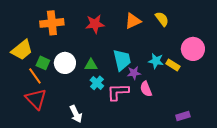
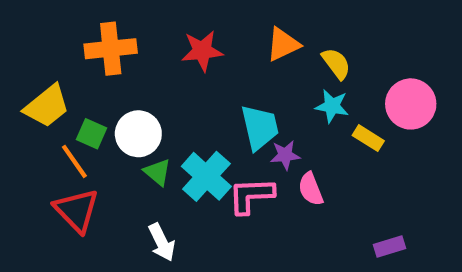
yellow semicircle: (162, 19) -> (336, 64), moved
cyan star: (156, 61) -> (332, 106), moved
green triangle: (91, 65) -> (157, 172), moved, turned 40
cyan cross: (97, 83) -> (206, 176), size x1.6

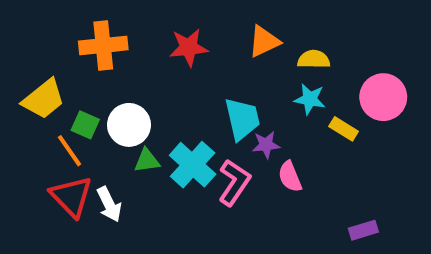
yellow semicircle: (336, 64) -> (314, 59), turned -52
green triangle: (157, 172) -> (147, 161), turned -48
pink L-shape: (251, 195) -> (234, 183), turned 126
white arrow: (162, 242) -> (109, 204), moved

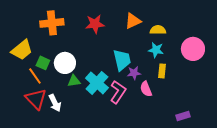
yellow rectangle: (344, 129) -> (162, 71), moved, turned 64

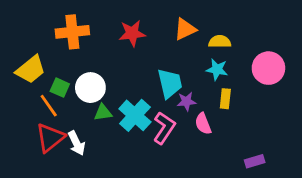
red triangle: (36, 99) -> (50, 138), turned 35

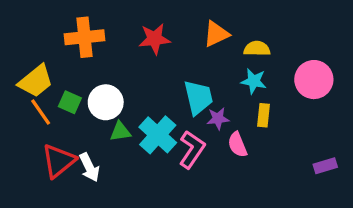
orange line: (49, 106) -> (41, 112), moved
purple rectangle: (255, 161) -> (325, 166), moved

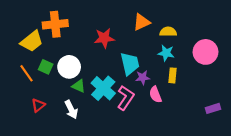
red star: (154, 39) -> (104, 38), moved
yellow trapezoid: (36, 81) -> (32, 41), moved
green triangle: (120, 132) -> (79, 86), turned 32
red triangle: (58, 161) -> (38, 105), size x0.6
white arrow: (89, 167) -> (71, 110), moved

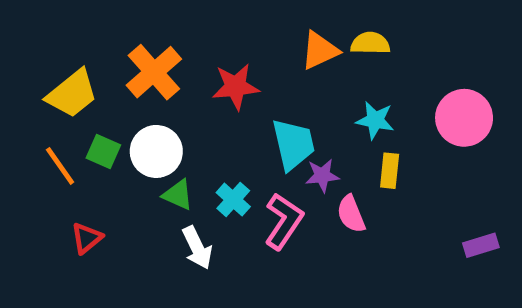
orange cross: (55, 24) -> (154, 72), moved, turned -35
yellow semicircle: (168, 32) -> (370, 43), moved
cyan cross: (103, 88) -> (233, 200), size x0.6
white arrow: (71, 110) -> (197, 248), moved

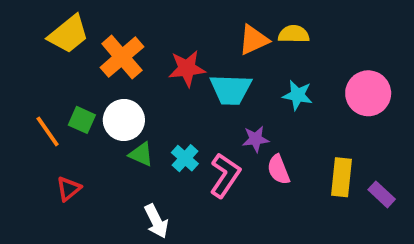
yellow trapezoid: (72, 94) -> (69, 34), moved
cyan trapezoid: (293, 144) -> (231, 89), moved, turned 105
yellow rectangle: (390, 171) -> (341, 177), moved, size x1.4
purple rectangle: (481, 245) -> (382, 194), turned 60
white arrow: (197, 248) -> (156, 221), moved

